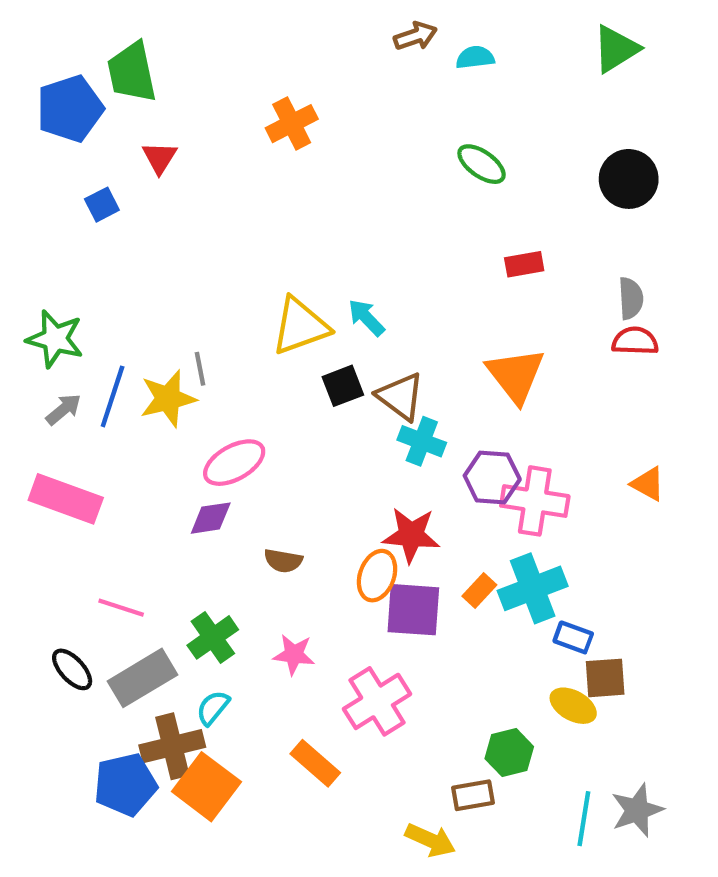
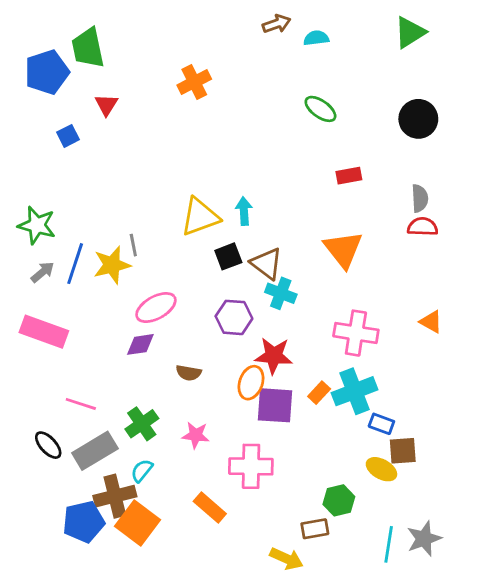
cyan arrow: (366, 318) -> (244, 211), turned 40
purple hexagon: (492, 478) -> (234, 317), moved
pink cross: (377, 701) -> (251, 466), turned 33

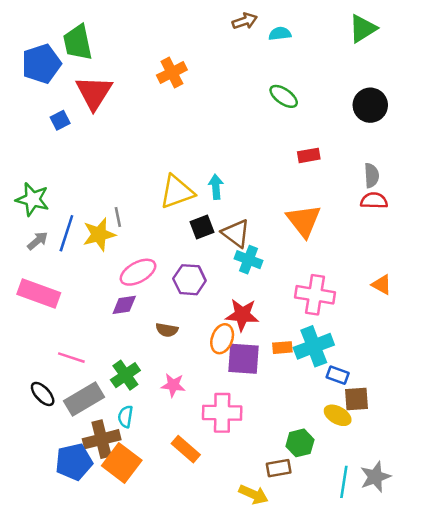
red triangle: (106, 105) -> (94, 93), size x1.8
purple hexagon: (234, 317) -> (189, 280), moved
orange rectangle: (319, 393) -> (282, 348), turned 42
cyan semicircle: (142, 471) -> (125, 417), turned -30

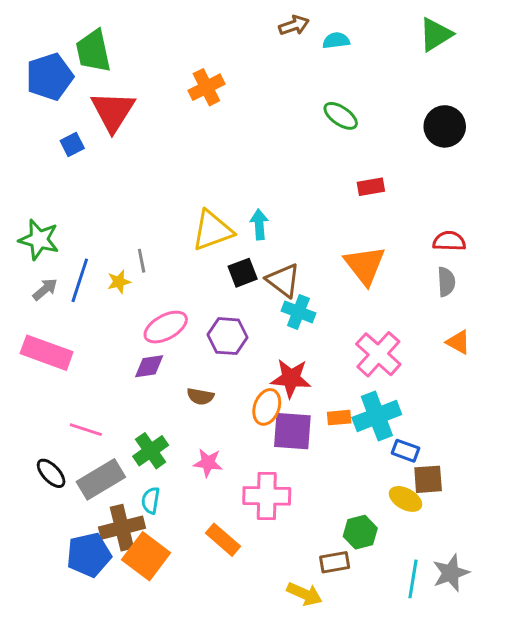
gray semicircle: (372, 175) -> (446, 282), moved
yellow star: (99, 235) -> (119, 282), size x0.6
pink cross: (315, 295) -> (378, 354), turned 33

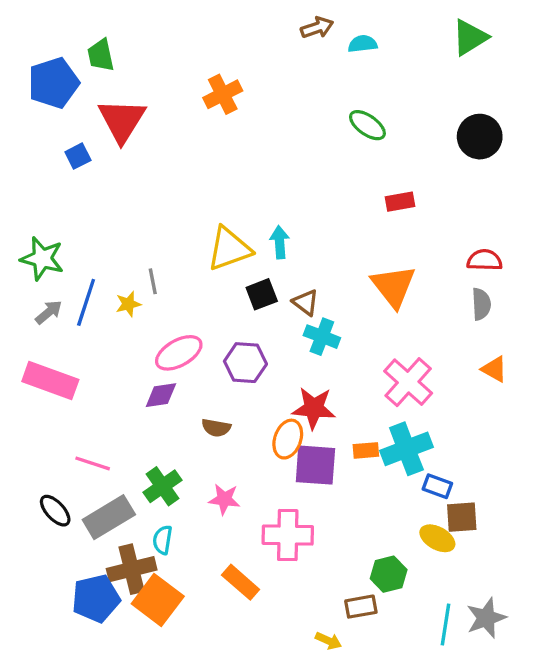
green trapezoid: (93, 51) -> (101, 55), size x0.7
brown triangle: (283, 280) -> (306, 302), size x0.7
yellow arrow: (304, 594) -> (328, 641), size x0.7

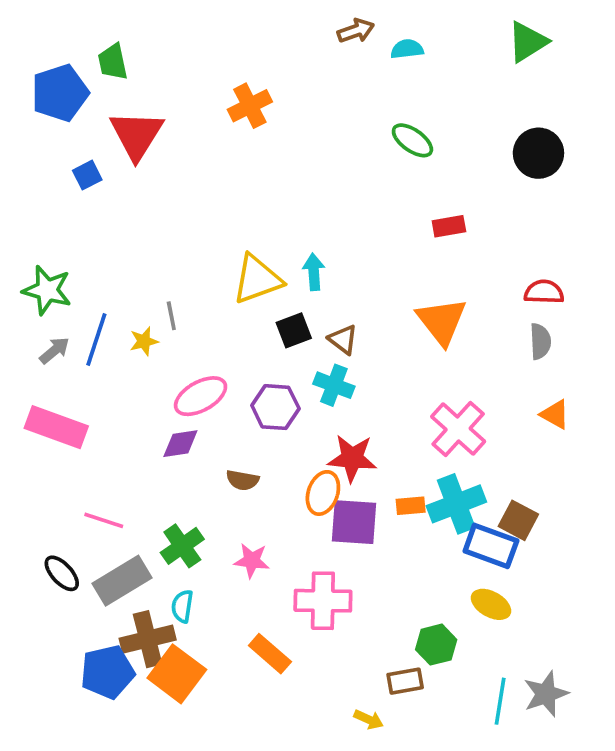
cyan cross: (322, 337) -> (334, 385), moved
blue rectangle: (437, 486) -> (491, 546), size x1.6
brown square: (462, 517) -> (518, 520), moved, turned 32

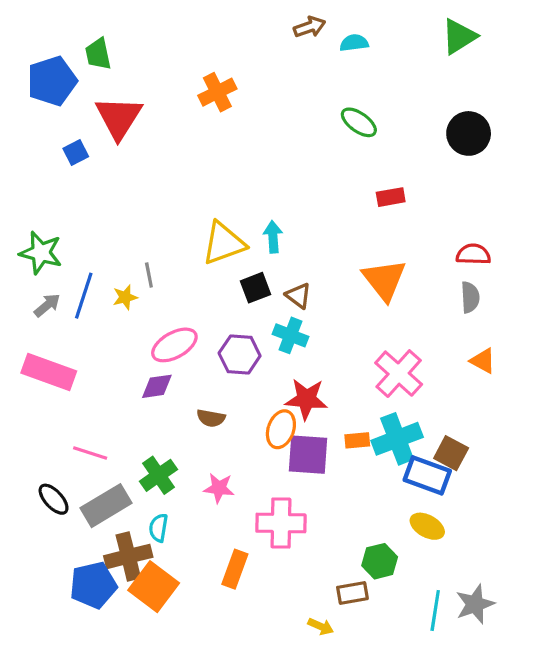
orange rectangle: (270, 654) -> (235, 569), turned 69

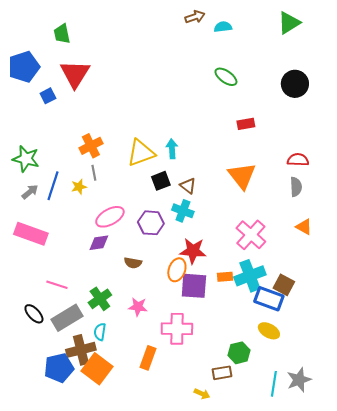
blue pentagon: (52, 81) -> (24, 67), moved
orange cross: (217, 92) -> (91, 146), moved

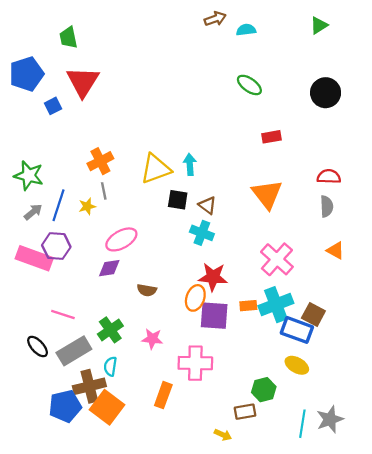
green triangle: (289, 23) -> (319, 25), size x0.7
black square: (161, 181) -> (178, 200), turned 30
purple hexagon: (151, 223) -> (56, 246), moved

